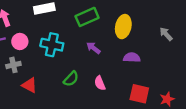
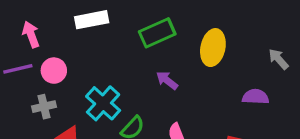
cyan cross: (52, 45) -> (103, 103), moved, turned 30
purple semicircle: (132, 57) -> (256, 97), moved

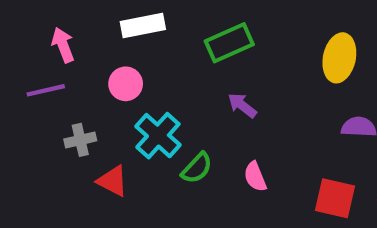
yellow ellipse: (213, 48) -> (339, 58), moved
pink circle: (54, 71) -> (126, 84), moved

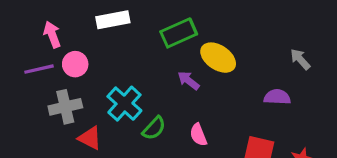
yellow ellipse: (339, 58) -> (218, 58), moved, turned -68
pink circle: (126, 84) -> (75, 64), moved
gray cross: (80, 140) -> (65, 107), size x1.4

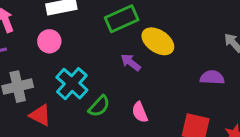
pink circle: (75, 64) -> (49, 41), moved

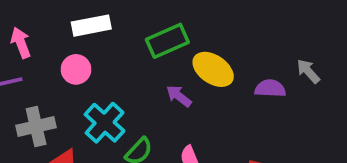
purple semicircle: (212, 78) -> (270, 88), moved

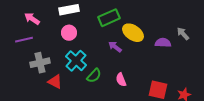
pink arrow: (21, 43) -> (32, 19), turned -35
pink circle: (76, 69) -> (69, 33), moved

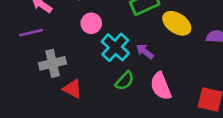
purple arrow: (115, 47) -> (145, 51), moved
cyan cross: (76, 61) -> (115, 47), moved
pink semicircle: (121, 80) -> (161, 86), size x1.5

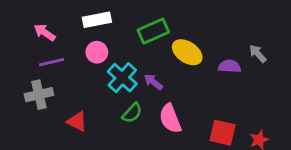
purple line: (31, 33) -> (52, 62), moved
gray cross: (52, 63) -> (39, 95), moved

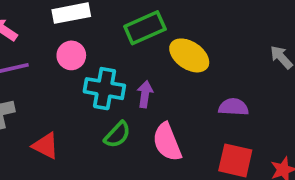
purple semicircle: (230, 66) -> (233, 107), moved
cyan cross: (122, 78) -> (104, 89), turned -32
purple arrow: (153, 82) -> (145, 94), turned 60

